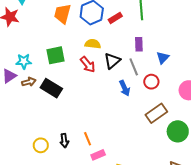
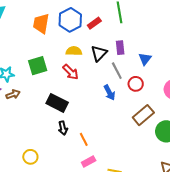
black triangle: (112, 61) -> (99, 53), moved
black rectangle: (51, 88) -> (57, 103), moved
orange line: (88, 139) -> (84, 139), moved
black arrow: (64, 141) -> (63, 128), moved

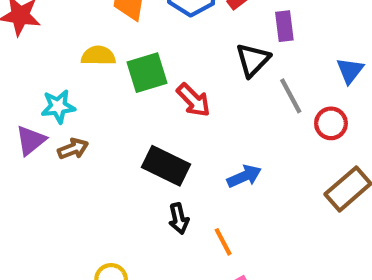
purple rectangle: (120, 48) -> (284, 26), moved
yellow semicircle: (74, 51) -> (98, 56), moved
green square: (38, 66) -> (147, 73), moved
blue arrow: (109, 93) -> (244, 176), moved, turned -84

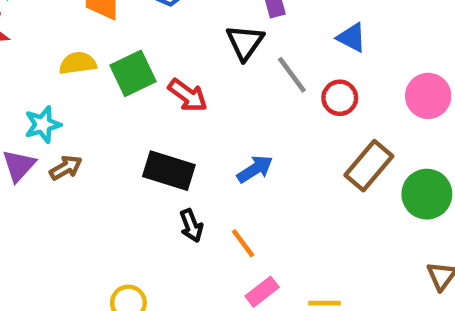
blue triangle: (350, 71) -> (352, 38), turned -32

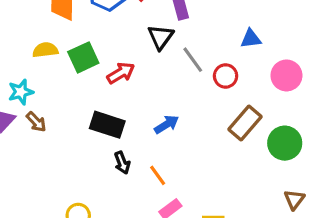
blue triangle: (352, 38) -> (251, 39), moved, turned -35
red arrow: (188, 95) -> (121, 73), turned -68
brown arrow: (66, 168) -> (36, 122), turned 75

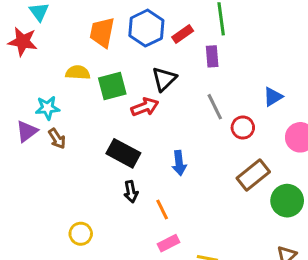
black triangle: (161, 37) -> (164, 79), moved
blue triangle: (251, 39) -> (273, 97), turned -35
blue arrow: (167, 124) -> (179, 163), turned 105

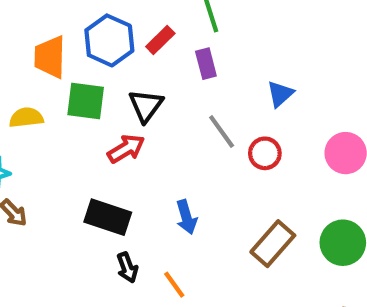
green square: (112, 86) -> (86, 101), moved, turned 32
blue triangle: (273, 97) -> (280, 94), moved
brown rectangle: (253, 175) -> (273, 244), moved

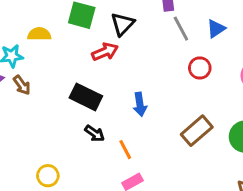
yellow semicircle: (26, 118) -> (39, 34), moved
gray line: (222, 132) -> (181, 29), moved
black arrow: (127, 268) -> (95, 133), turned -42

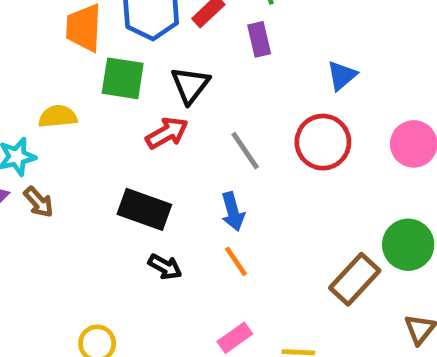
gray line: (181, 29) -> (245, 151), moved
red circle: (200, 68) -> (323, 142), size x1.5
brown rectangle: (197, 131) -> (355, 279), moved
orange line: (125, 150) -> (236, 261), moved

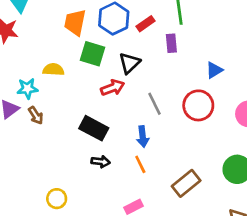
black arrow: (165, 267) -> (101, 162), turned -30
brown rectangle: (355, 279) -> (186, 183), moved

